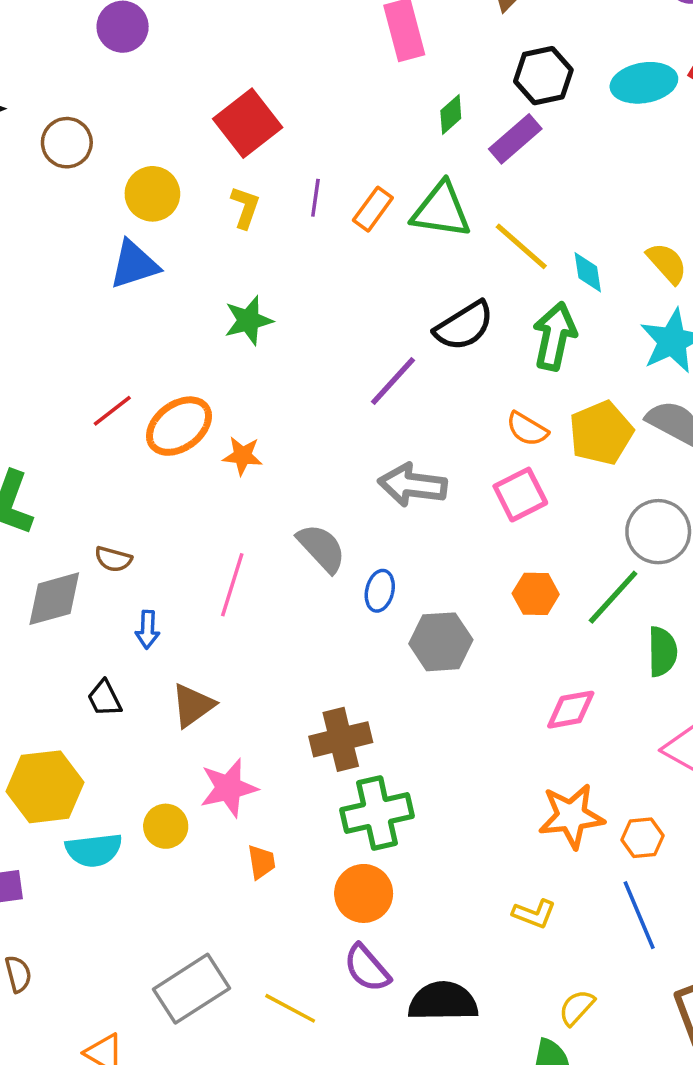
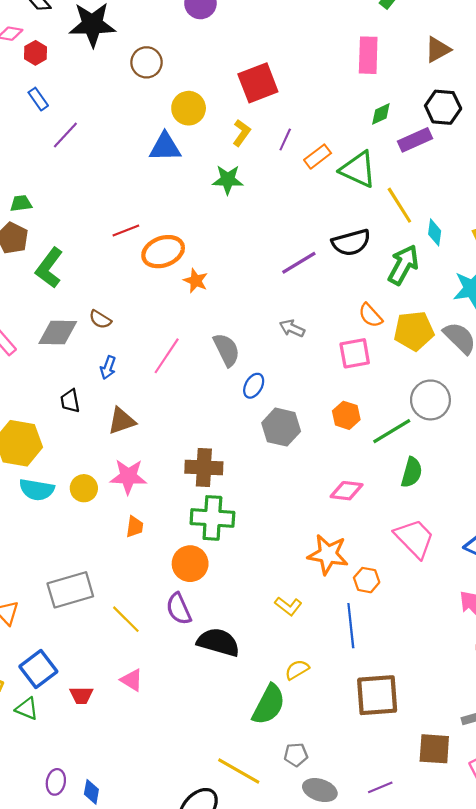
green star: (248, 320) -> (228, 180), moved
gray arrow: (412, 485) -> (292, 328), size x0.6

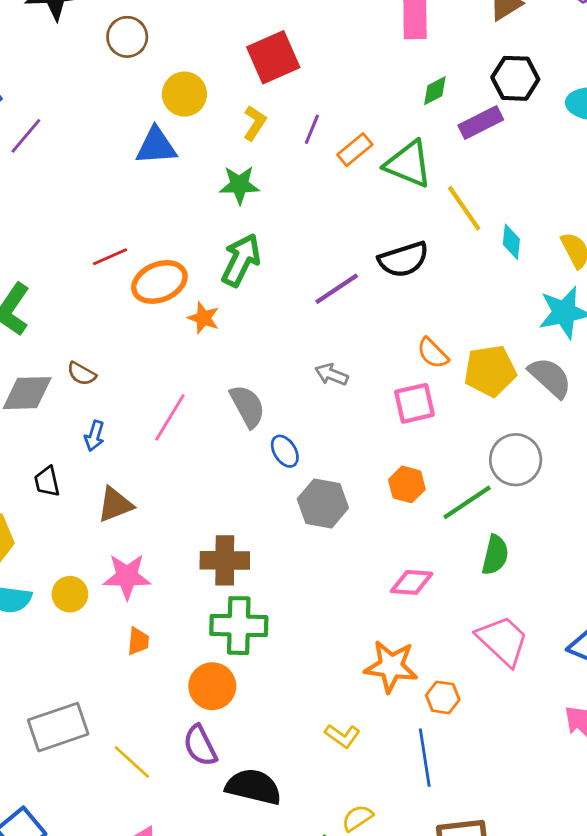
green arrow: (403, 265) -> (241, 260), moved
blue ellipse: (254, 386) -> (285, 451), turned -60

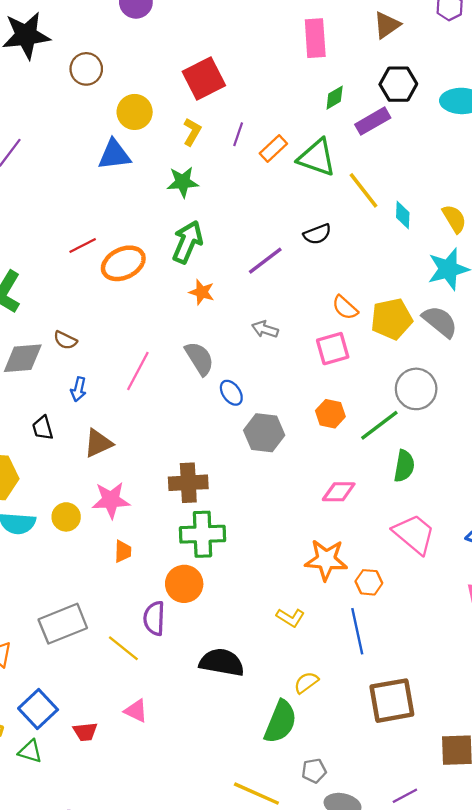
black semicircle: (403, 259) -> (317, 234), size x0.7
orange star: (204, 318) -> (202, 292), moved
purple semicircle: (200, 746) -> (154, 618), moved, turned 32

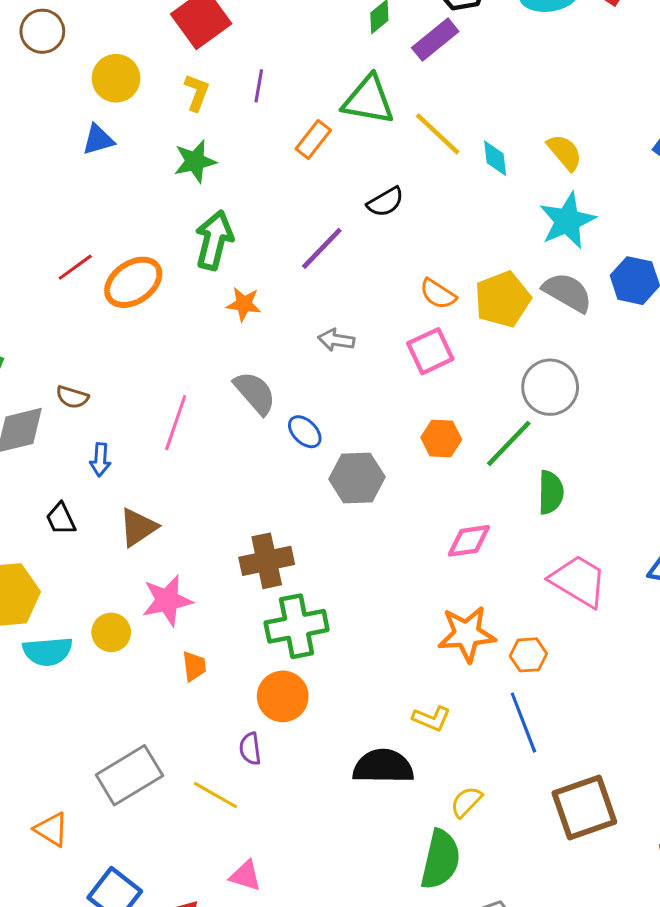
orange rectangle: (273, 149) -> (313, 140), moved
blue triangle: (114, 155) -> (98, 140), size x0.7
purple semicircle: (154, 618) -> (250, 749), size x0.7
black semicircle: (222, 662) -> (383, 766), moved

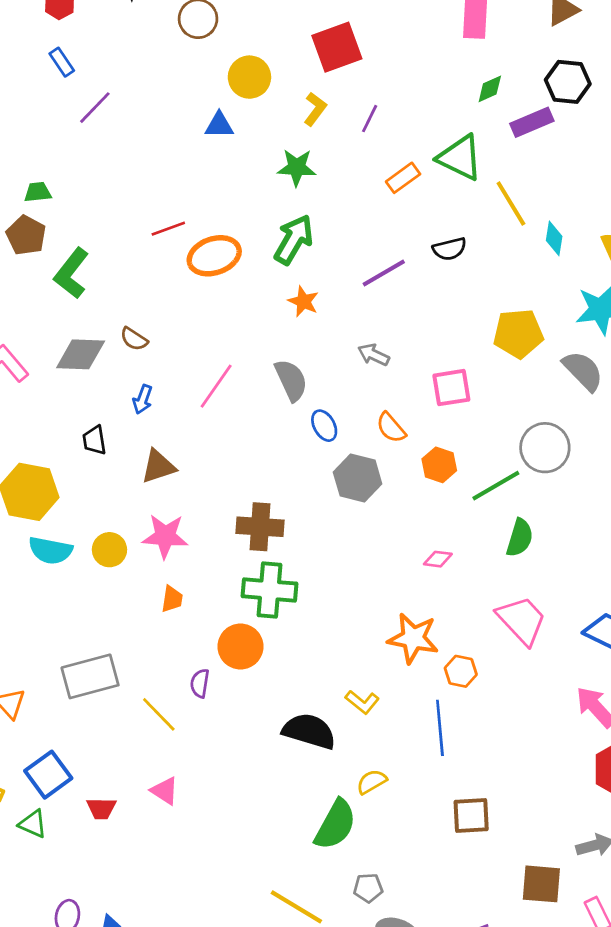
orange semicircle: (438, 294) -> (391, 428), moved
yellow pentagon: (503, 299) -> (518, 333), moved
pink diamond: (469, 541) -> (438, 559), size x0.7
brown square: (584, 808) -> (471, 816), size x0.7

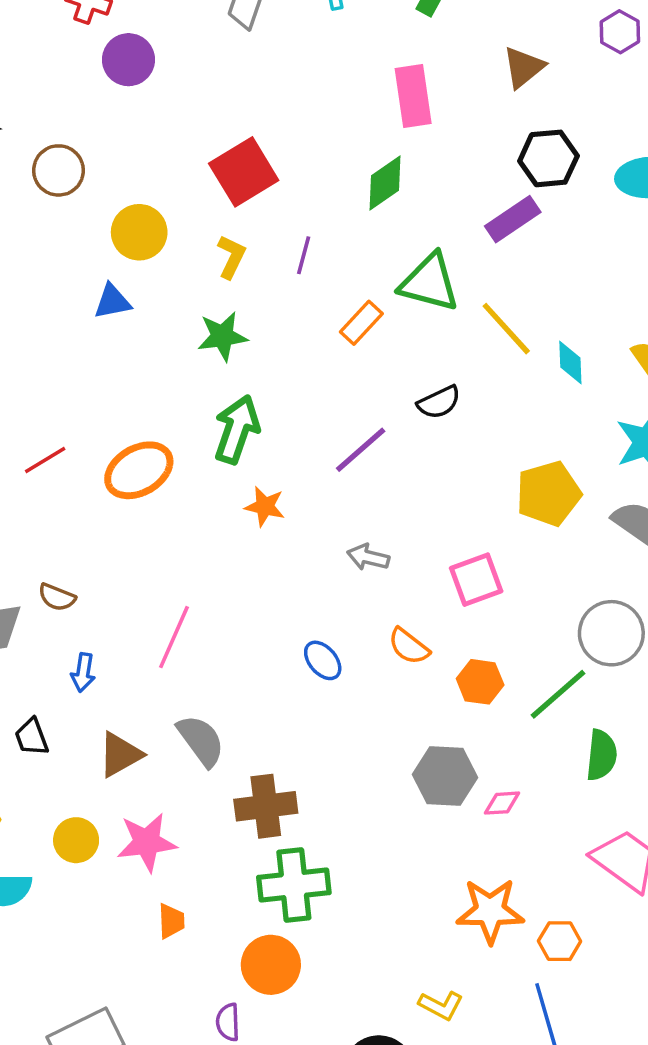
green diamond: (490, 89) -> (385, 183), moved, size x1.4
red line: (168, 229) -> (45, 460), moved
gray semicircle: (291, 380) -> (201, 741), moved
gray hexagon: (358, 478) -> (445, 776), moved
yellow circle: (109, 550) -> (76, 840), moved

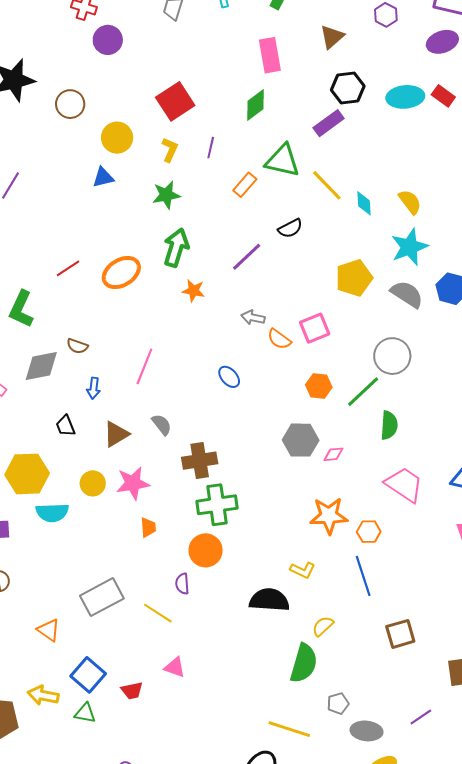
orange semicircle: (409, 646) -> (279, 339), moved
gray semicircle: (201, 741) -> (162, 425), size x0.7

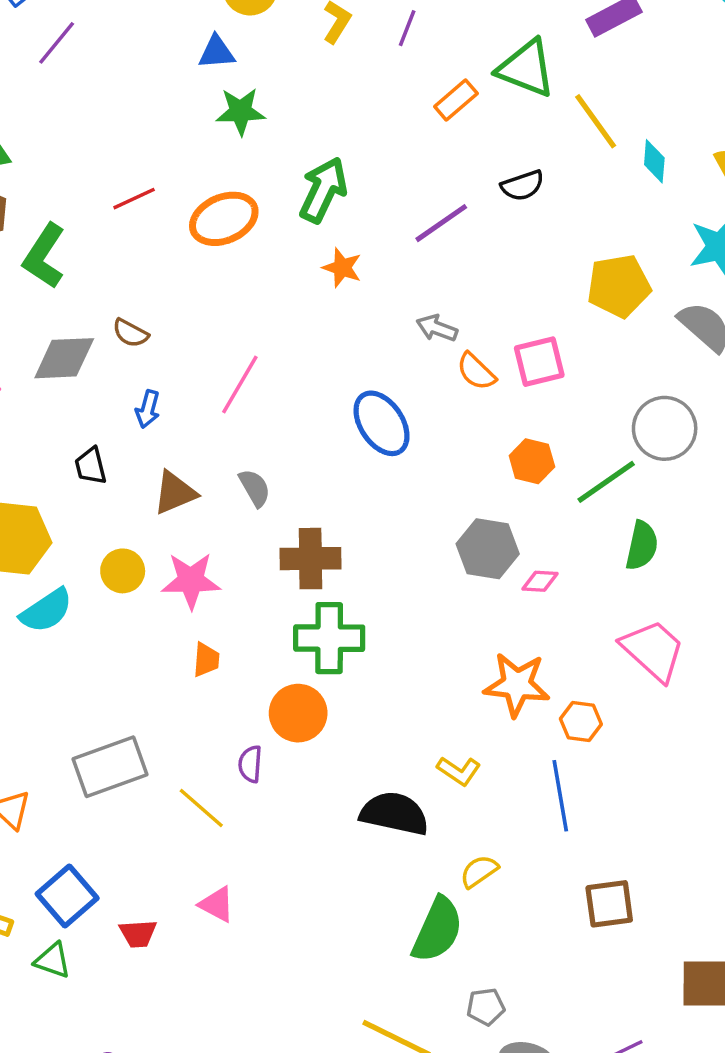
green star: (166, 195) -> (241, 111), moved
blue ellipse: (229, 377) -> (382, 423), size x1.6
cyan semicircle: (52, 513) -> (46, 611), turned -40

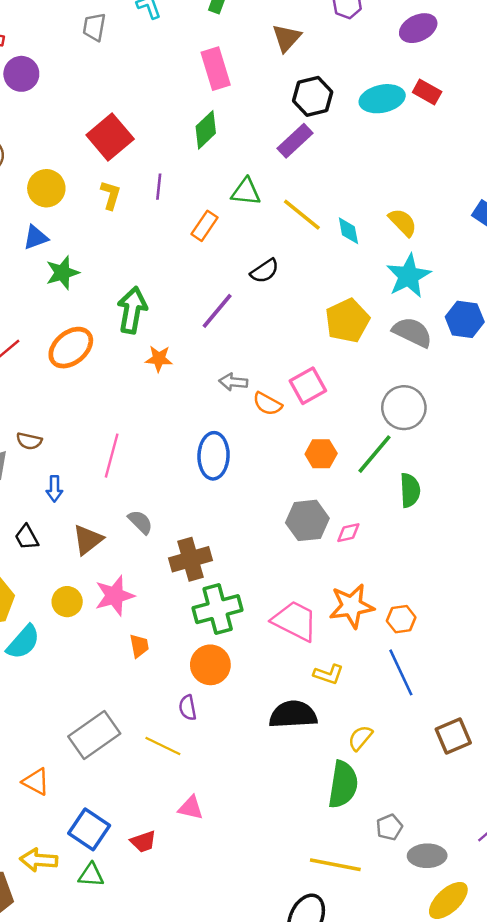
green triangle: (526, 68) -> (246, 192), size x0.7
blue ellipse: (382, 423) -> (214, 456), turned 51
pink trapezoid: (653, 650) -> (295, 621), moved

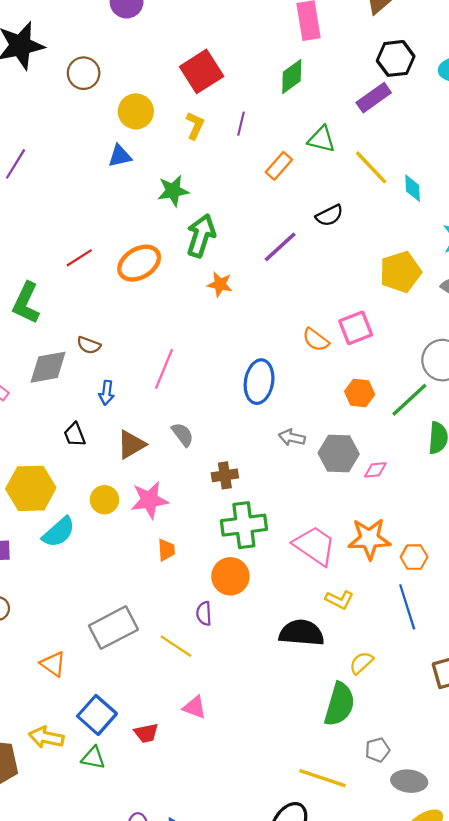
green star: (62, 273) -> (173, 191), moved
gray arrow: (233, 382) -> (292, 438), moved
brown cross: (191, 559) -> (225, 475), size x0.7

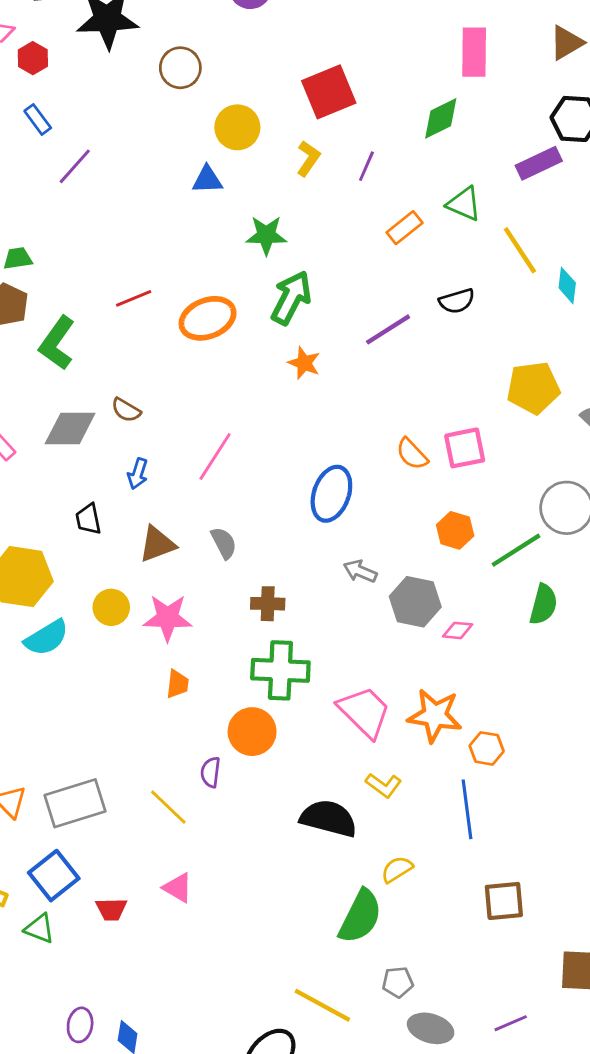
gray rectangle: (113, 628) -> (75, 803), moved

